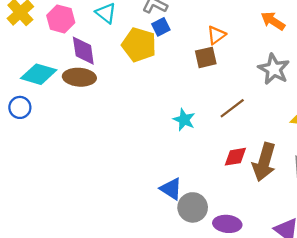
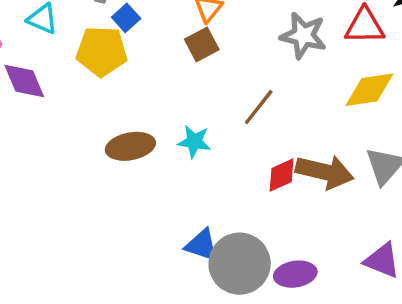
brown ellipse: (79, 77) -> (130, 146), moved
brown arrow: (264, 162) -> (325, 172), turned -78
gray circle: (193, 207) -> (240, 264), size x1.4

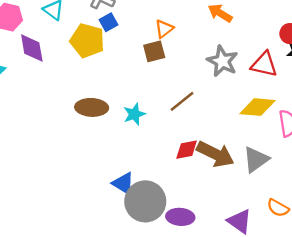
cyan star: (194, 142) -> (134, 114), turned 30

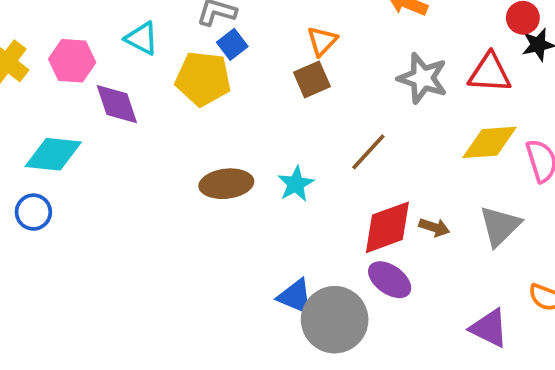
red diamond: (187, 150) -> (387, 227), size x1.5
brown arrow: (215, 154) -> (434, 227), size x0.5
purple ellipse: (180, 217) -> (390, 280), moved, turned 40

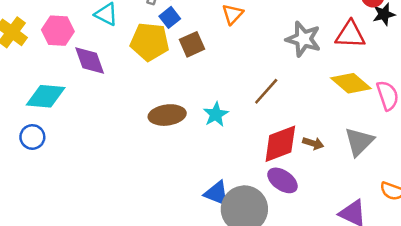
brown square: (312, 79) -> (192, 44), moved
yellow diamond: (490, 142) -> (351, 83), turned 45

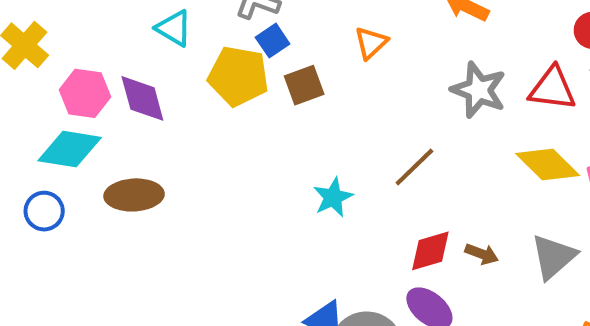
pink hexagon: (58, 31) -> (85, 93), moved
brown ellipse: (167, 115) -> (134, 195), moved
red diamond: (280, 144) -> (430, 251), size x0.7

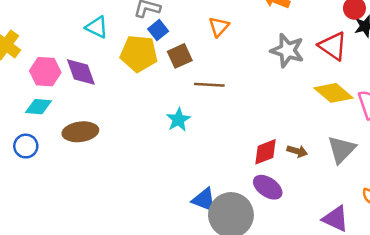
red triangle: (552, 89) -> (333, 46), turned 32
cyan diamond: (70, 149) -> (38, 107), size x0.7
brown line: (414, 167) -> (209, 85), moved, turned 52
cyan star: (333, 197) -> (178, 120), moved

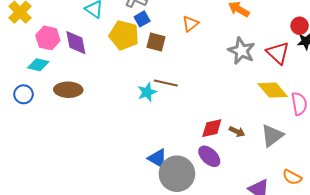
brown square: (180, 56) -> (156, 42), turned 30
brown line: (209, 85) -> (166, 83), moved

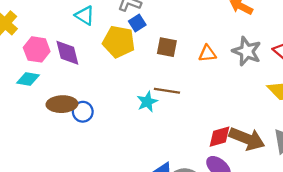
orange triangle: (190, 24) -> (207, 54), moved, turned 36
brown square: (156, 42) -> (167, 47), moved
blue circle: (23, 94) -> (83, 112), moved
brown arrow: (237, 132) -> (247, 139), size x2.0

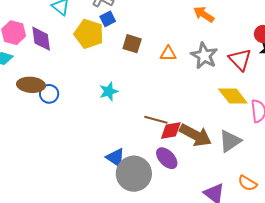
brown line: (167, 91) -> (156, 120), moved

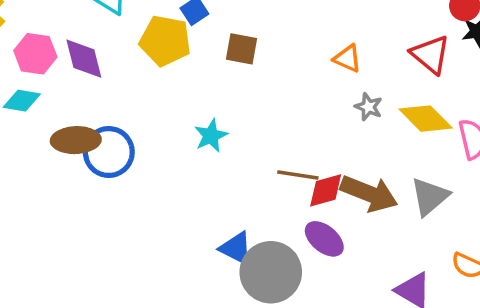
orange triangle: (168, 54) -> (347, 58), moved, turned 30
gray star: (204, 56) -> (368, 107), moved, size x0.6
blue circle: (49, 94) -> (109, 152), size x1.5

